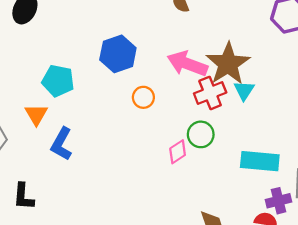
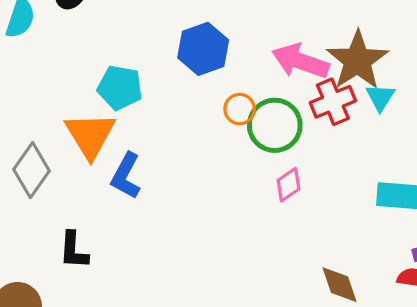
orange triangle: (36, 114) -> (90, 135), size x1.6
green circle: (201, 134) -> (275, 125), moved, size x1.4

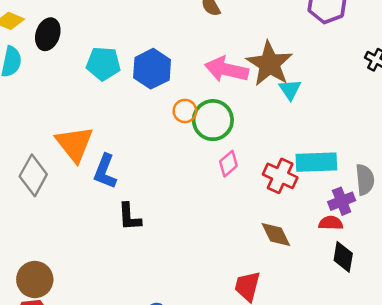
cyan pentagon: (120, 88) -> (103, 64), moved
red cross: (333, 102) -> (280, 176), moved, turned -36
black L-shape: (74, 250) -> (129, 217), moved

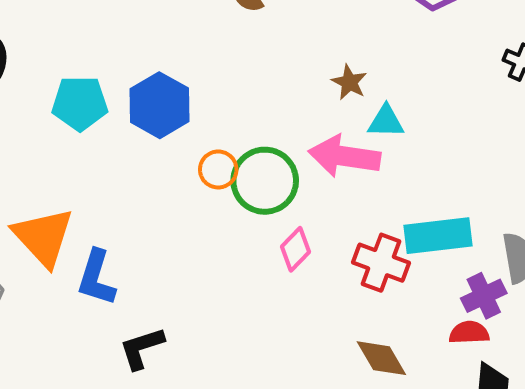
brown star: (269, 64) -> (349, 82), size x0.5
pink arrow: (227, 69) -> (344, 156), moved
cyan triangle: (290, 90) -> (386, 121), turned -50
black L-shape: (129, 217) -> (142, 348), turned 80

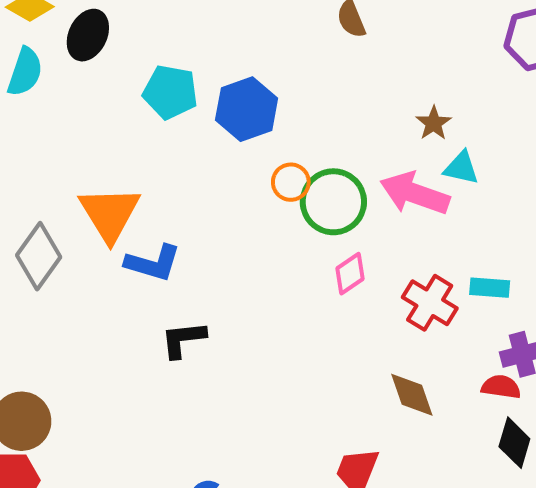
cyan rectangle: (438, 236) -> (490, 288), size x0.6
blue L-shape: (96, 278) -> (153, 263), turned -102

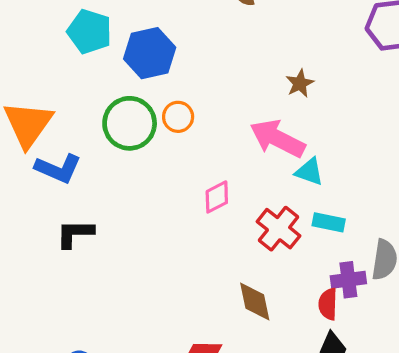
cyan triangle: (461, 168) -> (309, 172), moved
green circle: (333, 202) -> (130, 123), moved
red semicircle: (501, 387) -> (328, 304), turned -104

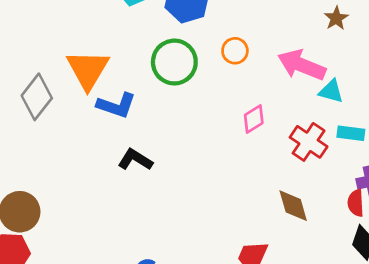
brown star: (300, 83) -> (336, 18), moved
orange circle: (178, 117) -> (235, 51), moved
black L-shape: (75, 233) -> (135, 160), turned 36

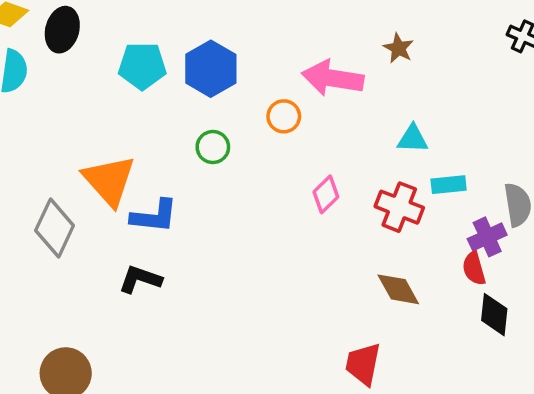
green circle: (174, 62) -> (213, 147), size x0.6
pink arrow: (302, 65) -> (333, 78), moved
black L-shape: (135, 160) -> (140, 279), moved

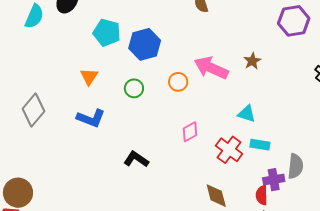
orange triangle: (109, 180) -> (89, 77), moved, size x0.6
black L-shape: (140, 279) -> (136, 159), moved

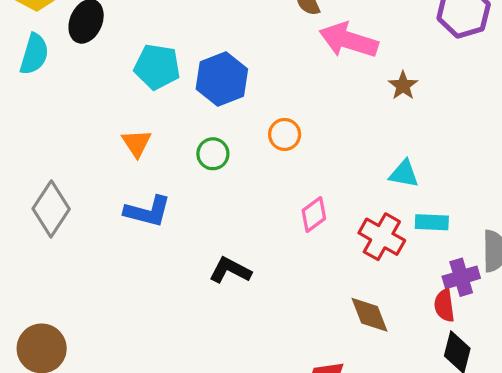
pink arrow: (211, 68) -> (349, 40), moved

